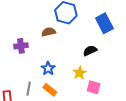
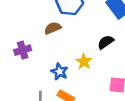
yellow star: (80, 73) -> (84, 62), moved

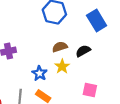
brown semicircle: (53, 28) -> (60, 47), moved

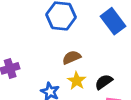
black semicircle: (83, 51) -> (104, 82), moved

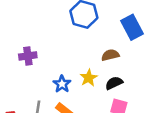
brown semicircle: (72, 57) -> (110, 55), moved

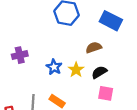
blue rectangle: (132, 27) -> (111, 21), turned -30
blue star: (62, 84) -> (54, 67), moved

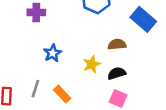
purple cross: (20, 55) -> (36, 12), moved
blue star: (54, 67) -> (53, 53), moved

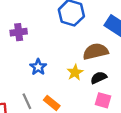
brown semicircle: (117, 44) -> (96, 51), size x1.5
gray line: (35, 89) -> (27, 101), turned -35

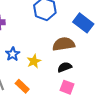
yellow star: (75, 72) -> (34, 61), moved

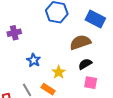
yellow star: (34, 61) -> (59, 72), moved

